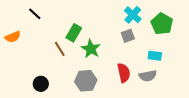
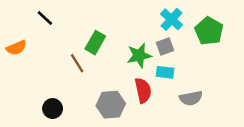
green star: (91, 49) -> (139, 56), moved, turned 30
cyan rectangle: (155, 56) -> (165, 72), moved
red semicircle: (124, 73) -> (143, 90), moved

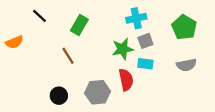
cyan cross: (172, 19) -> (136, 18), moved, turned 36
green rectangle: (95, 43) -> (79, 25), moved
gray semicircle: (191, 98) -> (186, 65), moved
black circle: (53, 109) -> (59, 96), moved

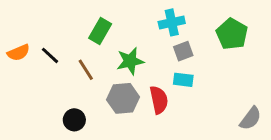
black line: (40, 16) -> (50, 55), moved
green star: (123, 49) -> (130, 61), moved
gray semicircle: (186, 65) -> (250, 118), moved, turned -42
gray hexagon: (98, 92) -> (123, 98), moved

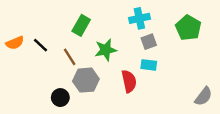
gray hexagon: (123, 98) -> (86, 80), moved

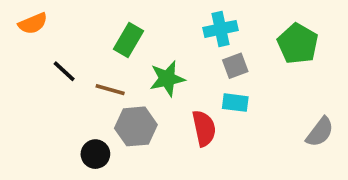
orange semicircle: (15, 43) -> (33, 23), moved
brown line: (70, 57) -> (110, 90), turned -42
gray semicircle: (203, 96) -> (320, 132), moved

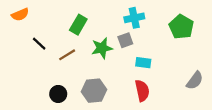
gray square: (235, 66) -> (125, 40), moved
brown line: (110, 90) -> (67, 55), turned -48
gray hexagon: (136, 126) -> (94, 91), moved
red semicircle: (204, 128) -> (142, 91), moved

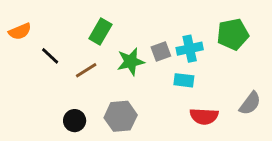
orange semicircle: (20, 15) -> (20, 31), moved
cyan cross: (134, 18) -> (190, 49), moved
green pentagon: (181, 27) -> (233, 34), turned 30
red semicircle: (142, 91) -> (204, 116), moved, turned 105

